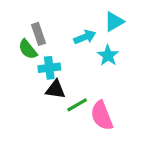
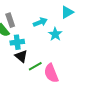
cyan triangle: (114, 22) -> (67, 12), moved
black triangle: (56, 89) -> (21, 56), turned 32

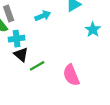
cyan star: (55, 34) -> (93, 30), moved
pink semicircle: (51, 73) -> (71, 75), moved

